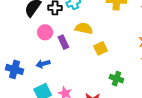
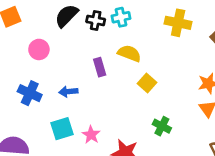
pink circle: (45, 32) -> (39, 49), moved
yellow square: (101, 48) -> (147, 83), turned -32

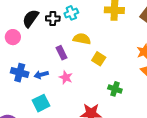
pink circle: (39, 49) -> (13, 37), moved
blue cross: (30, 93) -> (20, 73), moved
pink star: (91, 135) -> (66, 77), moved

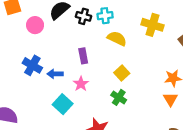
yellow semicircle: (82, 39) -> (117, 39), moved
green cross: (115, 89) -> (119, 97), moved
cyan square: (41, 103) -> (63, 104), moved, turned -36

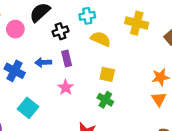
black cross: (84, 16) -> (61, 31), moved, turned -32
yellow square: (122, 73) -> (107, 74), turned -32
blue arrow: (55, 74) -> (43, 63), moved
cyan square: (63, 104) -> (28, 108), moved

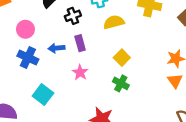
pink circle: (15, 29) -> (25, 29), moved
yellow semicircle: (101, 39) -> (114, 22), turned -36
yellow square: (107, 74) -> (122, 58), turned 35

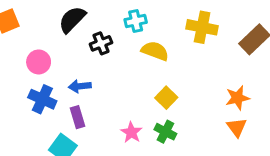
yellow semicircle: (114, 22) -> (155, 51), turned 36
purple rectangle: (80, 43) -> (78, 117), moved
pink star: (80, 72) -> (131, 132), moved

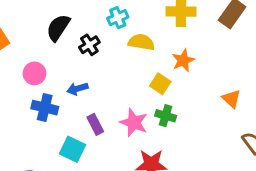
orange star: (237, 98) -> (183, 60), moved
purple rectangle: (78, 117) -> (95, 124), moved
pink star: (131, 132) -> (134, 123), size x1.4

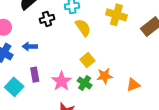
yellow semicircle: (141, 42) -> (83, 28), turned 30
orange star: (183, 60) -> (105, 76), moved
orange triangle: (231, 99) -> (133, 85), turned 40

